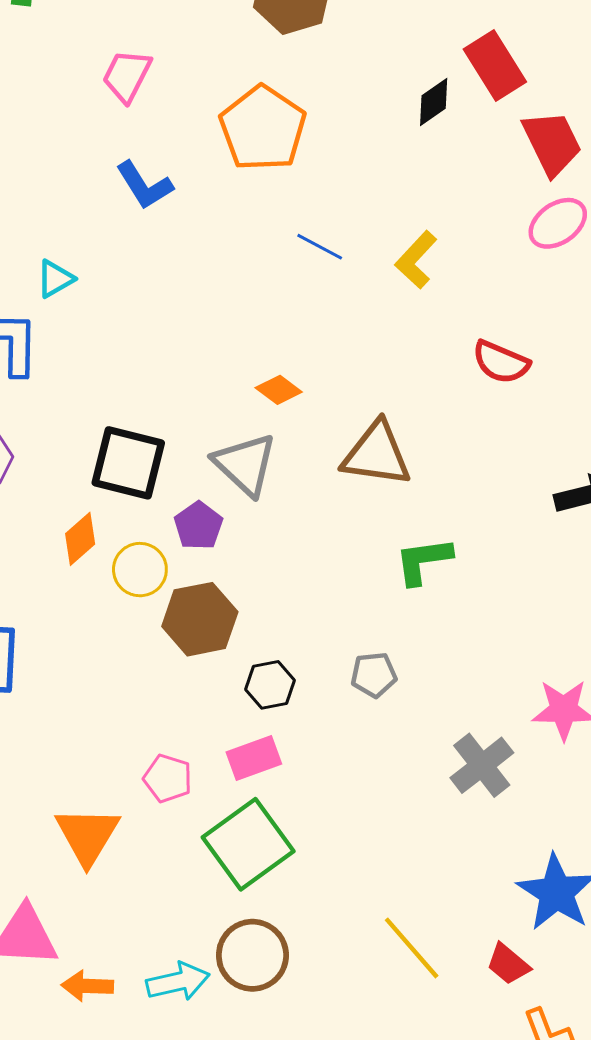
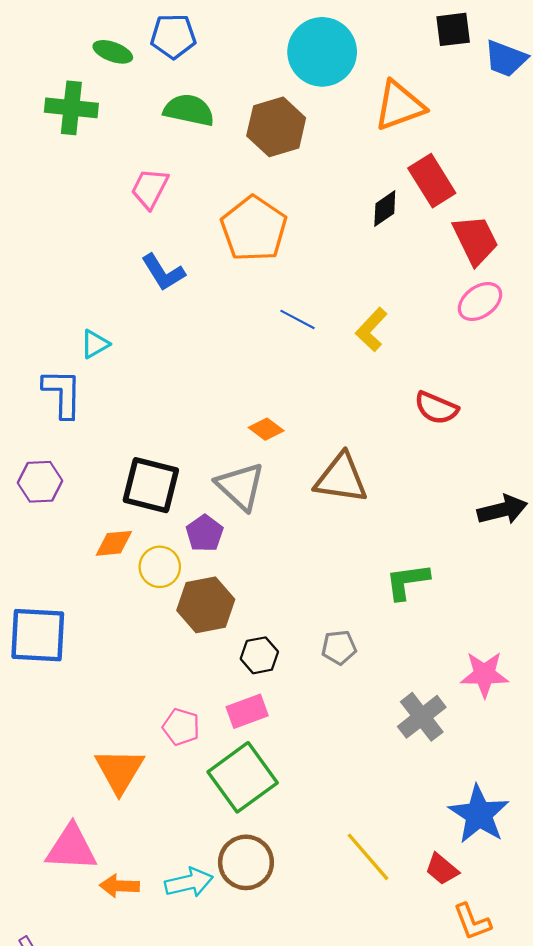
orange diamond: (80, 539) -> (114, 543), turned 36
green L-shape: (423, 561) -> (407, 581), moved

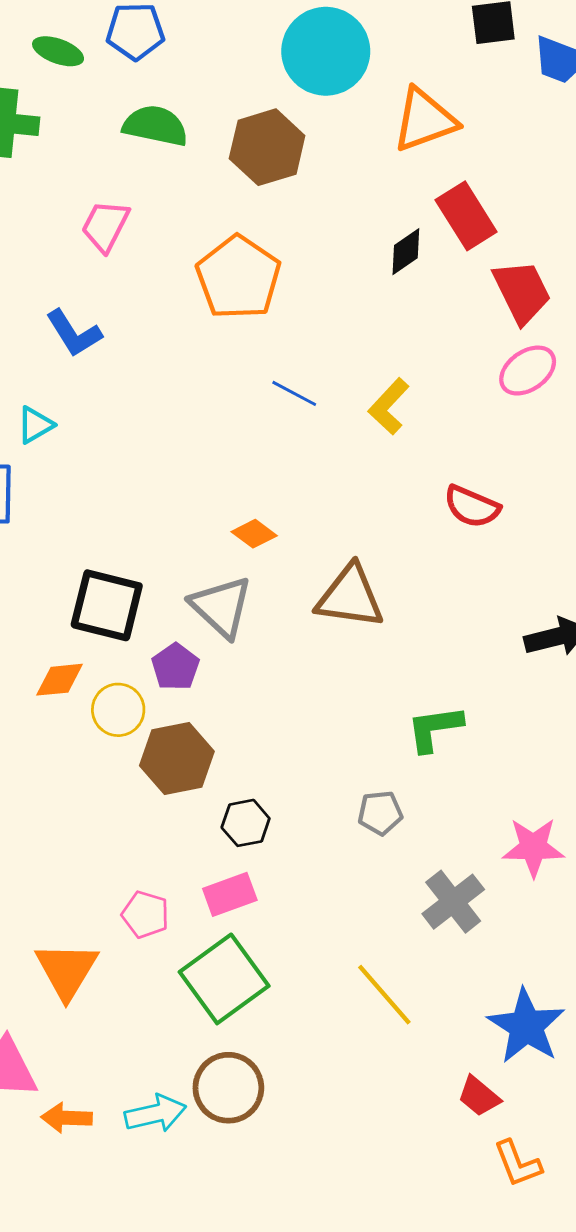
blue L-shape: (163, 272) -> (74, 333), moved
gray pentagon: (339, 647) -> (380, 813), moved
yellow line: (368, 857) -> (384, 995), moved

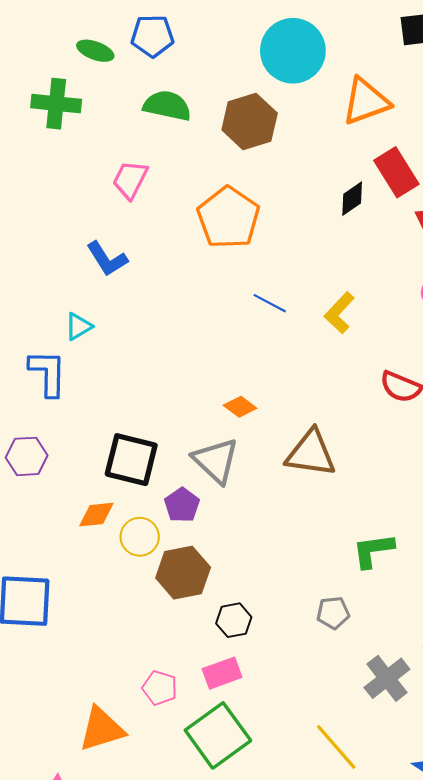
orange triangle: (67, 970) -> (102, 729), turned 42

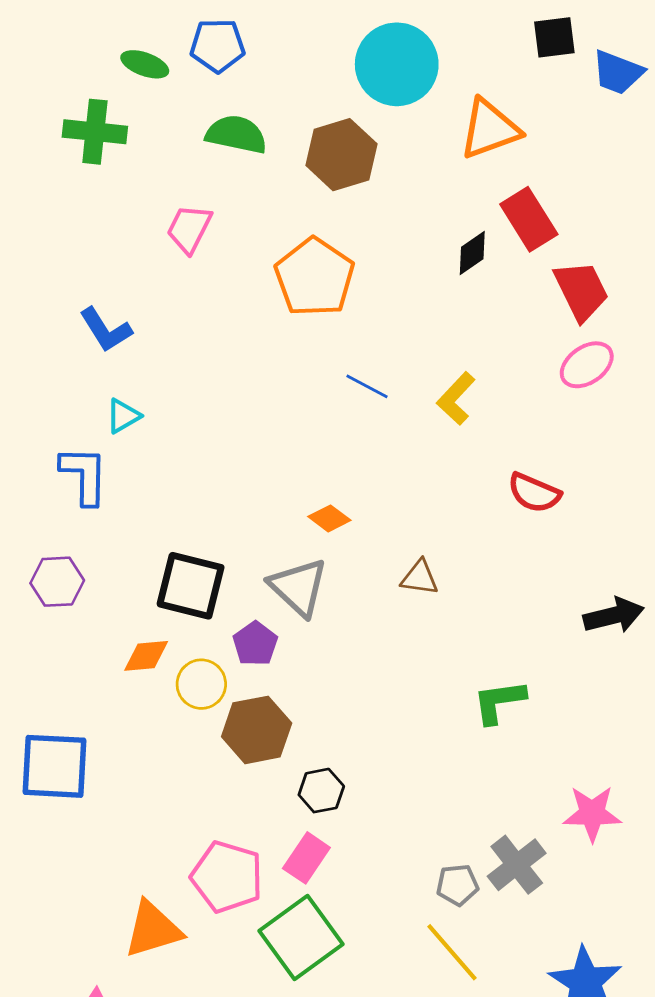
blue L-shape: (107, 259) -> (106, 330), moved
brown triangle: (311, 453) -> (420, 578), size x0.6
gray pentagon: (333, 613) -> (457, 885), moved
pink rectangle: (222, 673) -> (306, 858), turned -36
pink pentagon: (160, 688) -> (227, 877), size x1.6

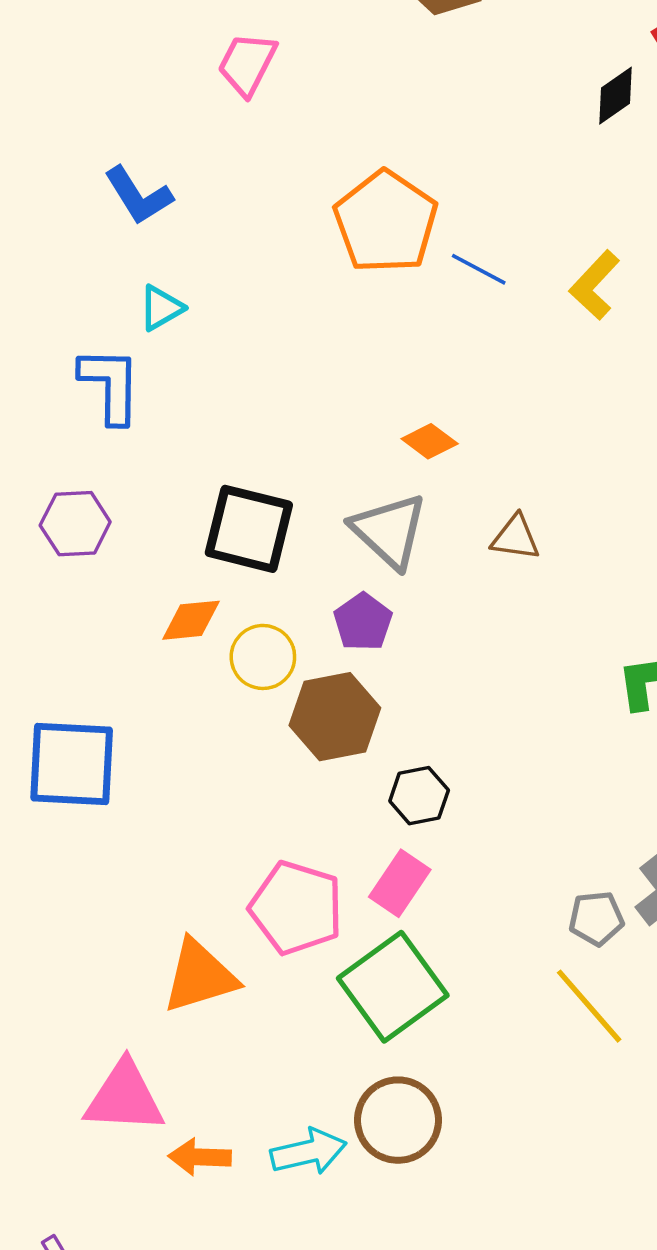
orange pentagon: (315, 277) -> (386, 222), moved
brown triangle: (420, 578) -> (516, 538), moved
purple pentagon: (255, 644) -> (363, 622), moved

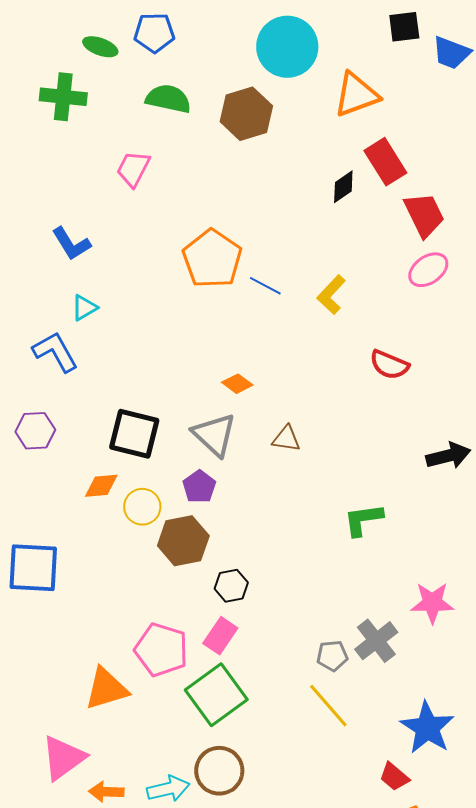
blue L-shape: (110, 385) -> (55, 352), turned -30
pink triangle: (124, 1097) -> (63, 758), turned -39

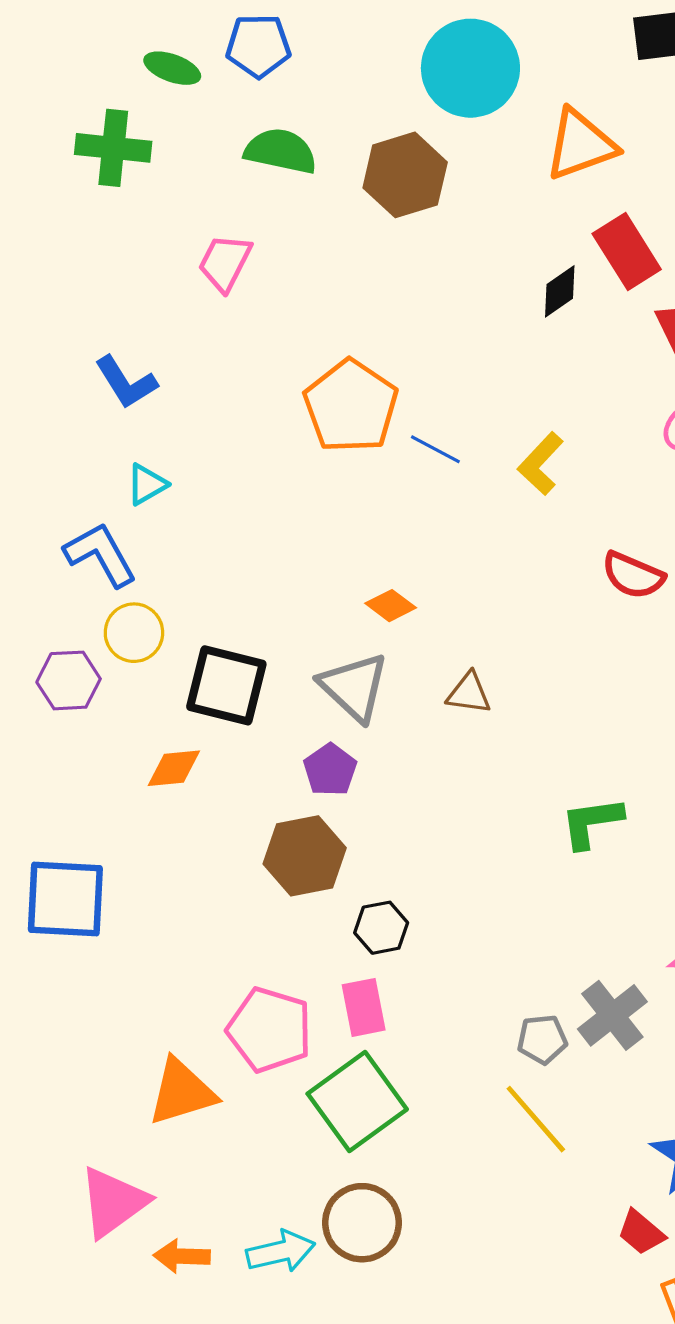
yellow circle: (142, 507) -> (134, 633), moved
pink rectangle: (220, 636) -> (364, 1007), turned -45

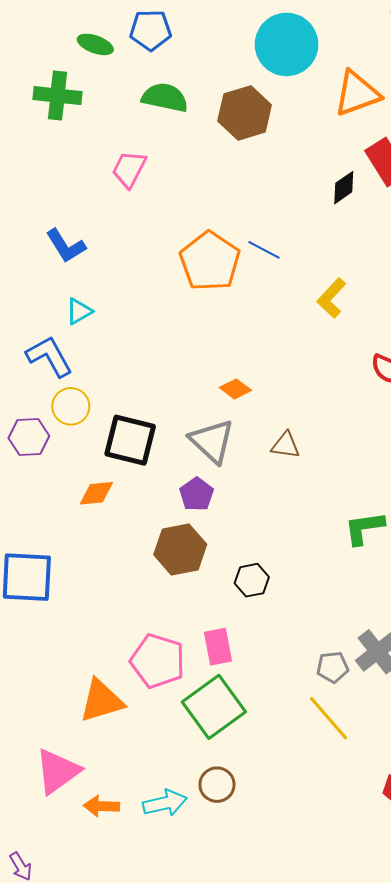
blue line: (435, 449) -> (264, 250), moved
black hexagon: (381, 928) -> (252, 580), moved
brown circle: (362, 1223) -> (217, 785), size x0.7

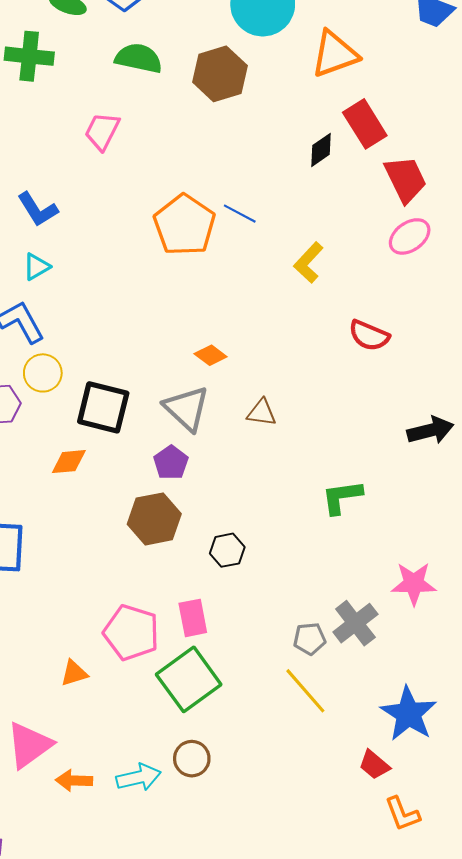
cyan triangle: (79, 311) -> (37, 267), moved
orange triangle: (101, 701) -> (74, 673), size x0.6

